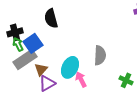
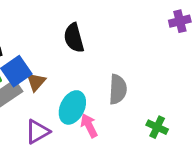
black semicircle: (51, 18) -> (74, 38), moved
brown triangle: (41, 69) -> (36, 82), moved

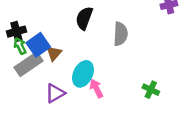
black semicircle: (74, 38) -> (84, 18), turned 35
gray semicircle: (118, 89) -> (121, 34), moved

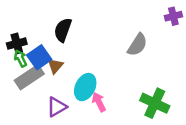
black semicircle: (84, 18) -> (63, 30), moved
gray semicircle: (121, 34) -> (137, 45), moved, turned 30
green cross: (151, 90) -> (155, 103), size x1.6

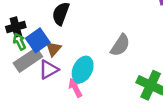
gray semicircle: (137, 45) -> (120, 45), moved
pink arrow: (99, 102) -> (75, 88), moved
purple triangle: (57, 107) -> (49, 70), moved

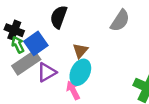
black cross: (16, 27) -> (14, 30), turned 36
gray semicircle: (120, 45) -> (120, 21), moved
brown triangle: (53, 49) -> (80, 51), moved

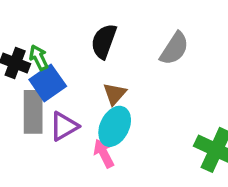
black semicircle: (59, 17) -> (104, 41), moved
green arrow: (18, 45) -> (39, 58), moved
gray rectangle: (26, 63) -> (33, 112), turned -56

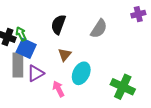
blue square: (48, 83) -> (26, 48), turned -30
cyan ellipse: (115, 126) -> (81, 73), moved

